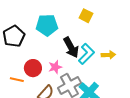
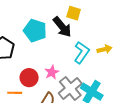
cyan pentagon: (47, 25) -> (35, 31), turned 30
black arrow: (71, 47) -> (62, 27), moved

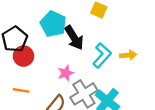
black arrow: (62, 27) -> (74, 38), moved
red circle: (29, 78) -> (24, 56), moved

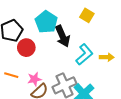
red circle: (24, 56) -> (26, 48), moved
pink star: (66, 73) -> (34, 79), moved

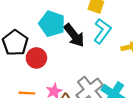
cyan L-shape: (84, 54) -> (102, 31), moved

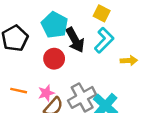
red circle: (36, 58) -> (54, 59), moved

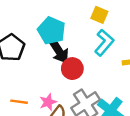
black arrow: (75, 40) -> (59, 51), moved
red circle: (54, 59) -> (72, 69), moved

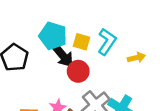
yellow square: (99, 15) -> (81, 42), moved

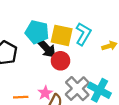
yellow square: (81, 42) -> (62, 35), size x1.5

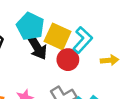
red circle: (60, 61) -> (68, 60), moved

